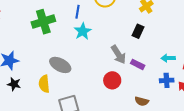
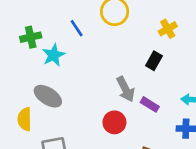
blue line: (77, 12) -> (77, 28), turned -48
green cross: (43, 22) -> (31, 37), size x0.7
cyan star: (83, 31) -> (54, 55), moved

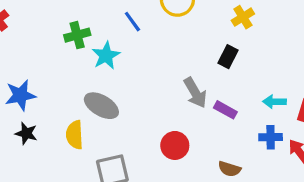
red circle: (114, 122) -> (175, 145), moved

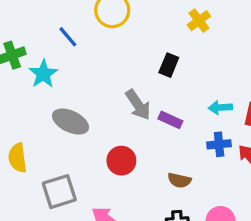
yellow cross: (243, 17) -> (199, 21), moved
gray ellipse: (101, 106) -> (70, 122), moved

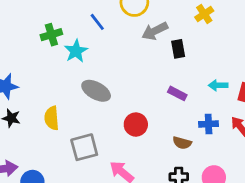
black rectangle: (169, 65) -> (178, 49), turned -36
gray arrow: (138, 105) -> (155, 31), moved, turned 95
blue cross: (219, 144) -> (209, 124), moved

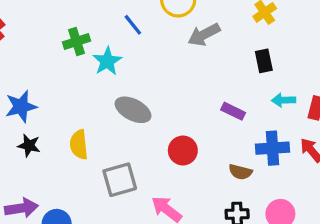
black rectangle: (178, 49) -> (264, 61), moved
blue cross: (209, 124) -> (273, 148), size x1.4

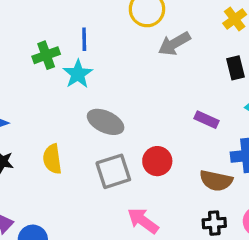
blue line: (133, 25) -> (84, 39), moved, turned 40
brown semicircle: (240, 172) -> (216, 181), size x1.4
gray square: (120, 180) -> (113, 171), moved

